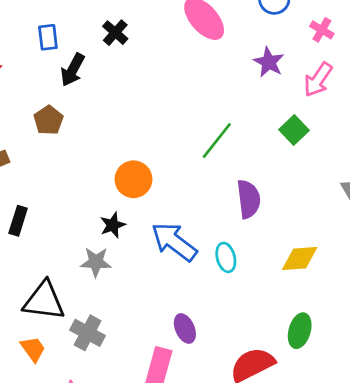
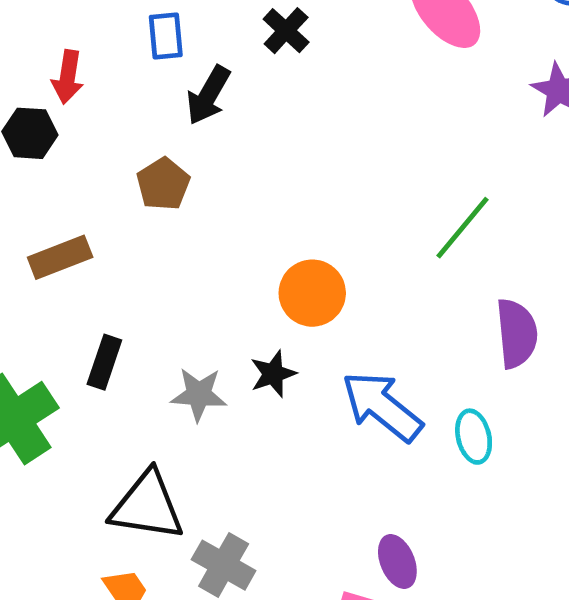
gray star: (96, 262) -> (199, 394), moved

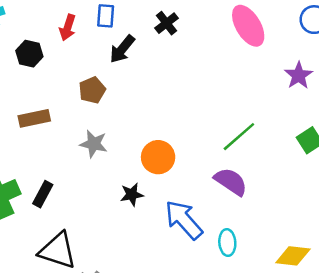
red arrow: (68, 77) -> (68, 27), moved
purple semicircle: (517, 333) -> (231, 182), moved, turned -60
black rectangle: (104, 362) -> (43, 194), moved
gray star: (199, 394) -> (94, 144), moved

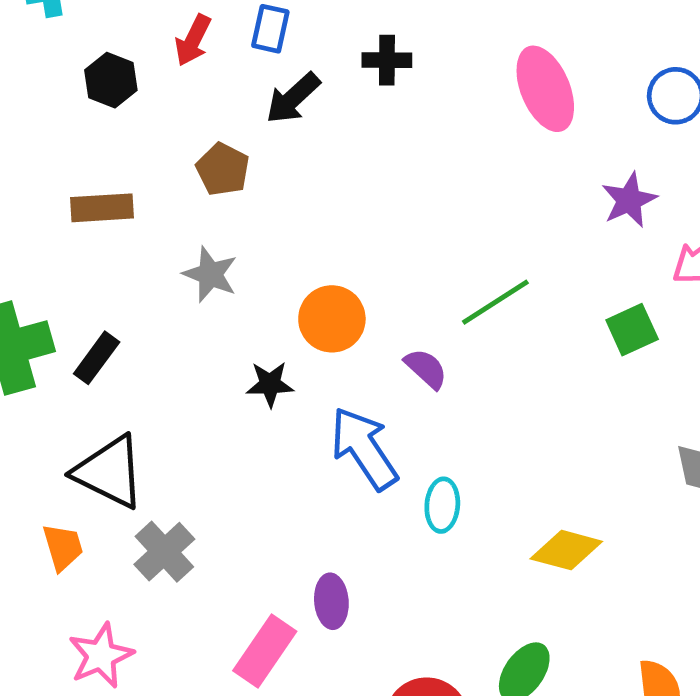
black cross: (166, 23) -> (387, 60), turned 30
brown pentagon: (92, 90) -> (223, 169), turned -30
purple semicircle: (231, 182) -> (426, 369), moved, size x0.7

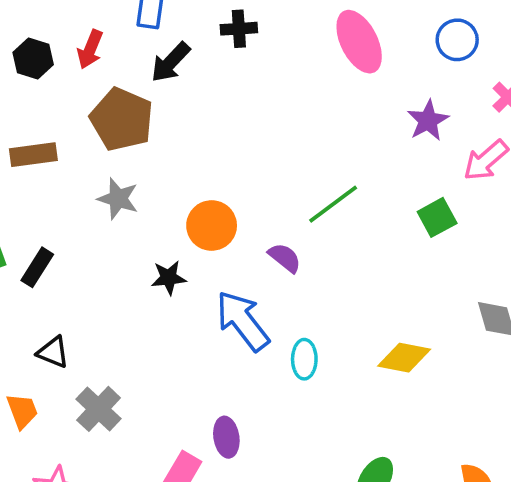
red arrow: (193, 40) -> (90, 49), moved
brown pentagon: (223, 169) -> (122, 119), size x1.6
black triangle: (109, 472) -> (53, 352), size x0.6
yellow diamond: (566, 550) -> (404, 358), moved

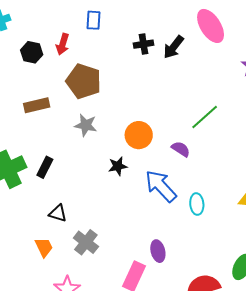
black cross: (239, 29) -> (144, 44), moved
black arrow: (171, 62) -> (174, 47), moved

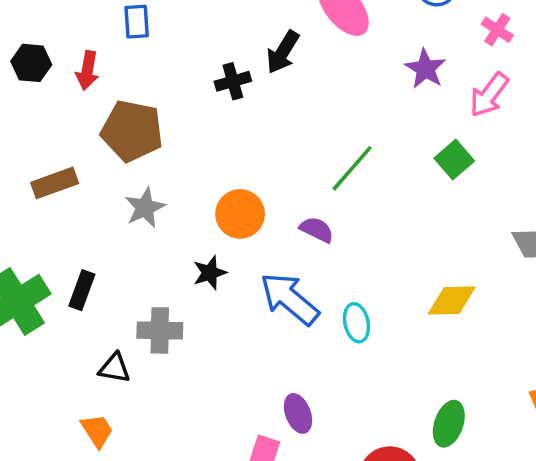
black cross: (144, 44) -> (233, 81), moved
black hexagon: (32, 52) -> (31, 63), moved
gray star: (86, 125) -> (145, 208), turned -30
gray cross: (86, 242) -> (160, 330), moved, turned -30

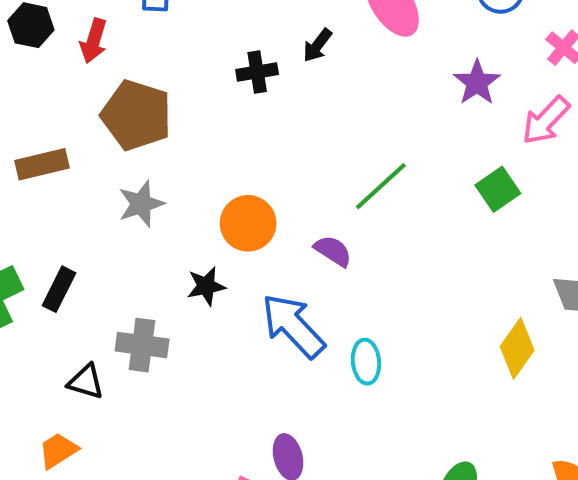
black arrow: (283, 52) -> (317, 45), size x0.7
yellow diamond: (452, 300) -> (517, 348), moved, turned -60
orange trapezoid: (97, 431) -> (58, 450), turned -96

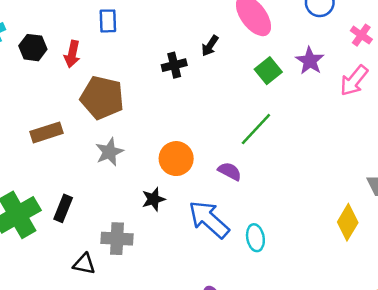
green square: (498, 189) -> (268, 71), moved

